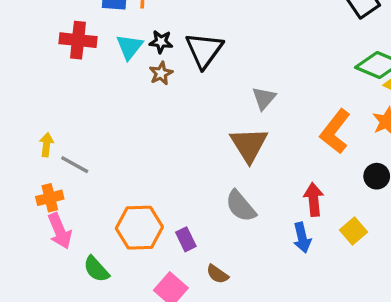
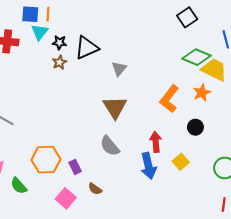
cyan triangle: (129, 47) -> (40, 32), moved
black triangle: (204, 50) -> (87, 48), turned 30
gray triangle: (264, 98) -> (119, 69), moved
blue arrow: (302, 238) -> (148, 166), size x1.4

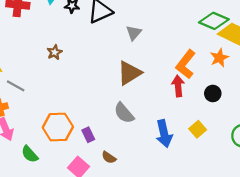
brown star: (59, 62) -> (55, 52), moved
brown triangle: (115, 107) -> (129, 73), turned 30
red arrow: (156, 142) -> (178, 86), moved

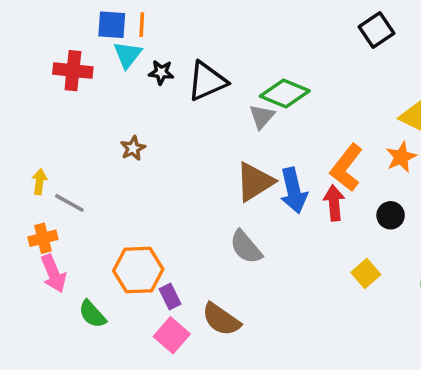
green diamond: (214, 21) -> (285, 94), moved
blue arrow: (164, 134) -> (294, 191), moved
purple rectangle: (88, 135) -> (170, 296), moved
brown semicircle: (109, 157) -> (221, 319), size x1.6

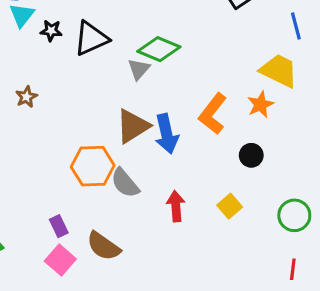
red arrow: (334, 203) -> (176, 206), moved
orange hexagon: (138, 270) -> (93, 166), moved

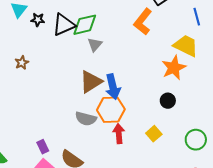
green diamond: (159, 49) -> (85, 25), moved, turned -36
orange star: (260, 105) -> (174, 68), size x1.4
orange L-shape: (213, 114) -> (143, 22), moved
orange hexagon: (93, 166) -> (111, 110), moved
gray semicircle: (125, 183) -> (86, 119), turned -35

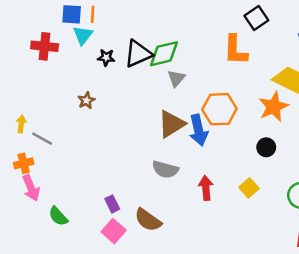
black star: (38, 20) -> (106, 57), moved
orange L-shape: (143, 22) -> (235, 50), turned -36
orange hexagon: (111, 110) -> (219, 109), moved

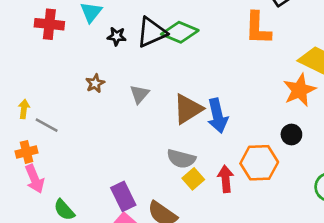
green diamond: (164, 54) -> (180, 32), turned 36
gray triangle: (176, 78) -> (139, 94), moved
orange hexagon: (219, 109) -> (259, 163), moved
yellow square: (249, 188) -> (193, 179), moved
purple rectangle: (112, 204) -> (123, 196), size x1.5

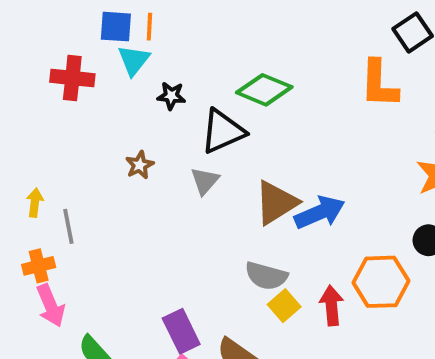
black triangle: (152, 32) -> (223, 131), moved
blue arrow: (217, 116) -> (320, 213), turned -100
gray line: (47, 125) -> (68, 226), turned 50

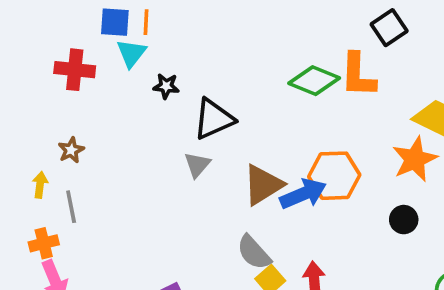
green diamond: (264, 90) -> (314, 81), moved
brown star: (140, 165) -> (71, 150), moved
gray semicircle: (266, 276) -> (254, 252), turned 33
orange hexagon: (381, 282) -> (334, 176), moved

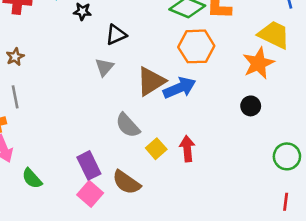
black triangle: (214, 119) -> (116, 35), size x0.7
orange hexagon: (334, 176) -> (196, 46), moved
gray semicircle: (254, 252) -> (128, 125), moved

